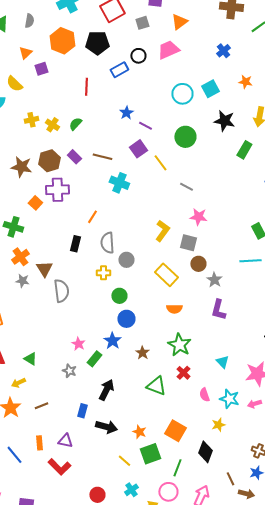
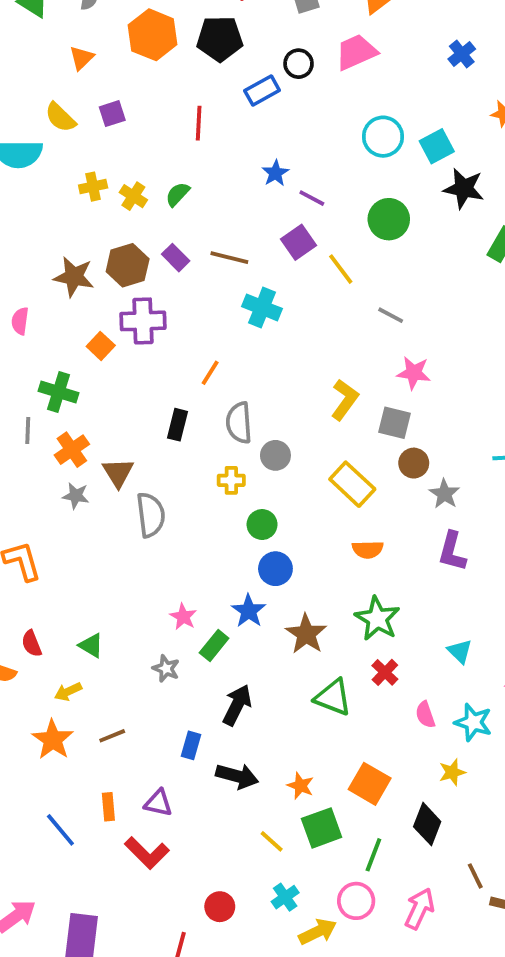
purple square: (41, 69) -> (112, 114), moved
cyan square: (210, 89) -> (437, 146), moved
brown star: (142, 353) -> (306, 634), size x1.5

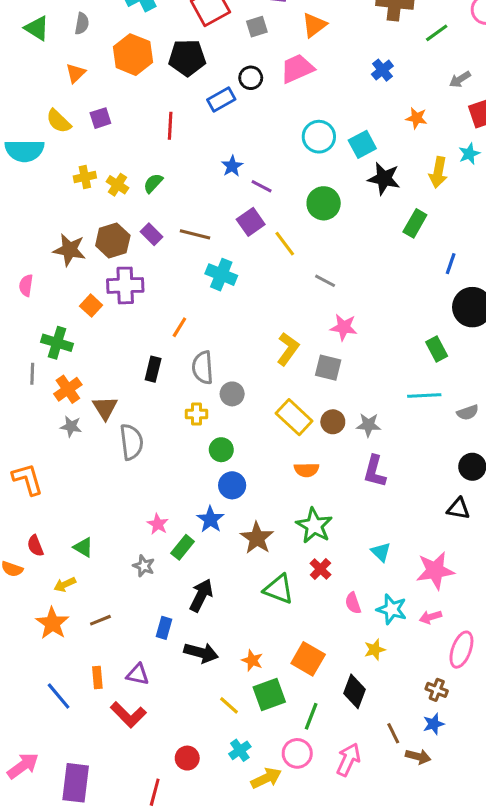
brown circle: (414, 463) -> (333, 422), moved
gray star: (444, 494) -> (368, 425), turned -30

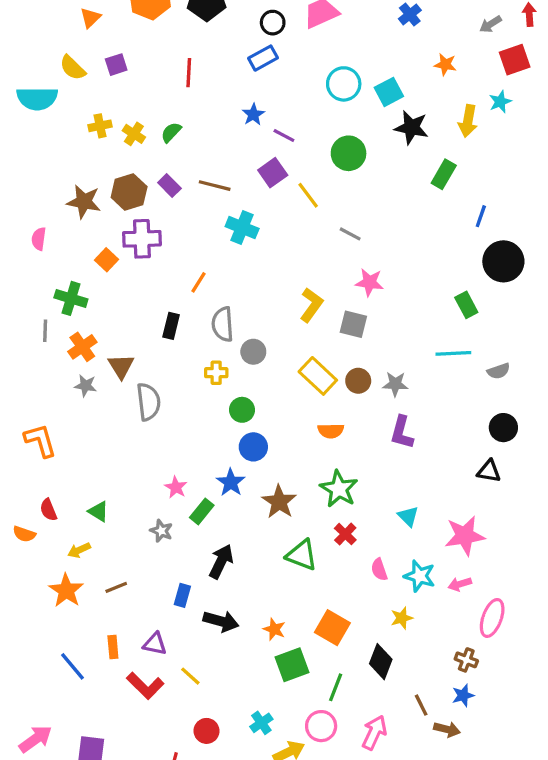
blue rectangle: (221, 99) -> (263, 58), moved
yellow line: (229, 705) -> (190, 676), moved

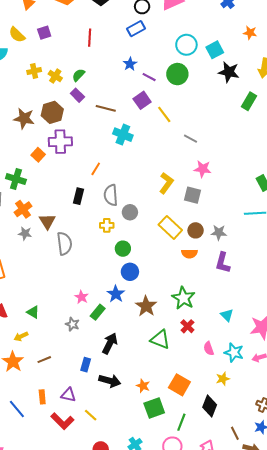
green circle: (349, 153) -> (177, 74), moved
purple rectangle: (169, 186) -> (77, 95), moved
orange semicircle: (331, 431) -> (189, 254), moved

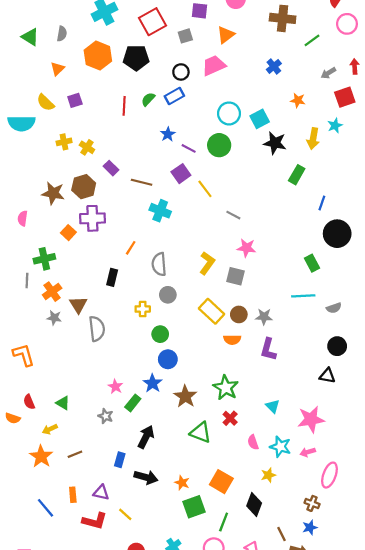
green semicircle: (78, 75) -> (148, 99), moved
green cross: (16, 179) -> (44, 259), turned -30
gray semicircle: (111, 195) -> (159, 264), moved
red L-shape: (62, 421) -> (95, 521), turned -30

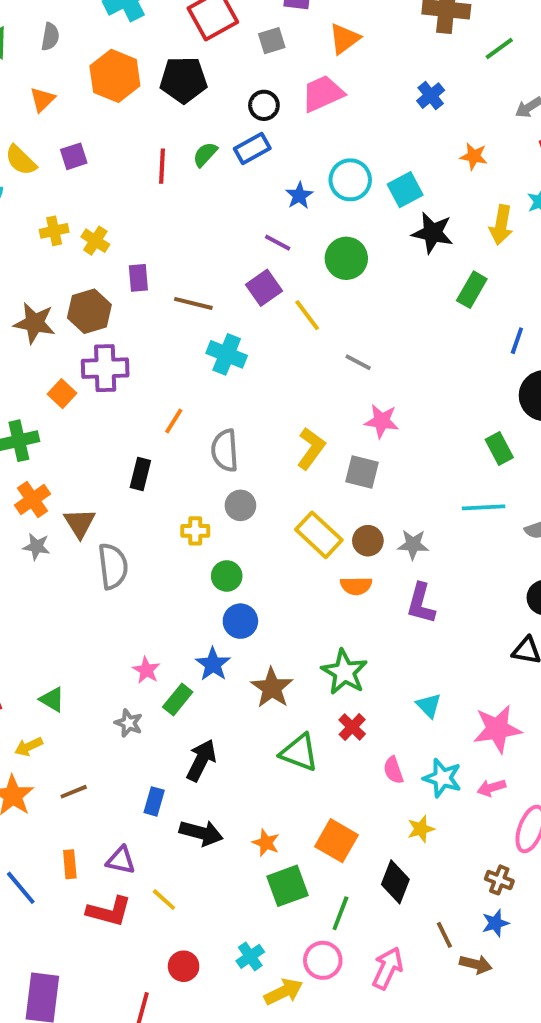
blue star: (168, 134) -> (299, 196), moved
green circle: (219, 145) -> (346, 258), moved
purple rectangle: (111, 168) -> (138, 278), turned 40

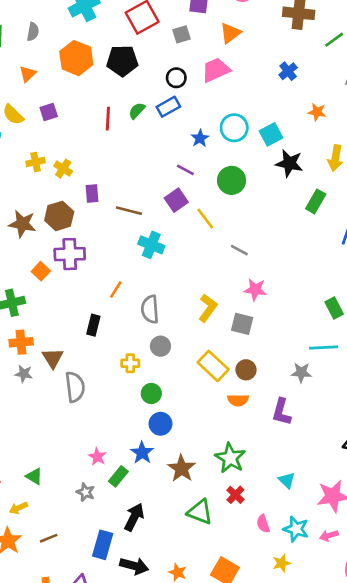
orange cross: (33, 499) -> (21, 342), turned 30
gray star: (413, 545) -> (301, 372), moved
blue rectangle: (154, 801) -> (103, 545), size x1.5

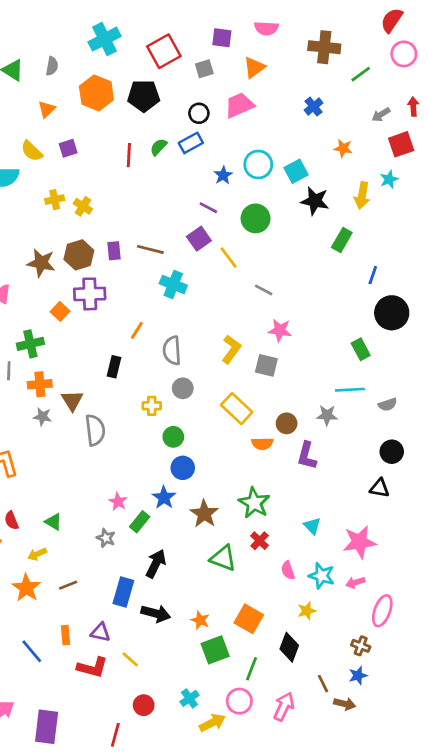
purple rectangle: (92, 194) -> (114, 251), moved
brown circle: (246, 370) -> (287, 423), moved

